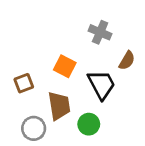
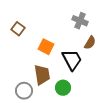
gray cross: (100, 32) -> (80, 21), moved
brown square: (24, 83) -> (18, 29), moved, turned -32

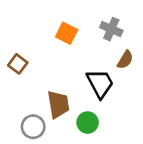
brown square: (18, 29) -> (18, 64), moved
orange square: (46, 47) -> (67, 33), moved

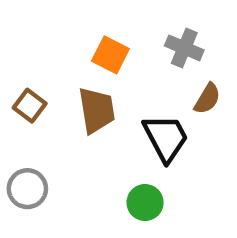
brown trapezoid: (58, 104) -> (97, 110), moved
gray circle: (33, 127) -> (27, 189), moved

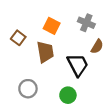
brown square: (30, 106) -> (18, 38), moved
gray circle: (27, 189) -> (28, 89), moved

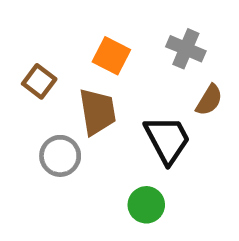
gray circle: (28, 89) -> (60, 156), moved

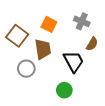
brown square: (39, 81) -> (17, 36), size x1.5

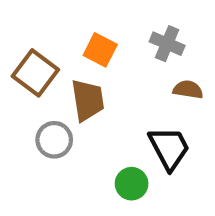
brown semicircle: (92, 44) -> (188, 90), turned -112
black trapezoid: (74, 61) -> (169, 148), moved

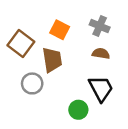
brown semicircle: (188, 90) -> (101, 54), moved

